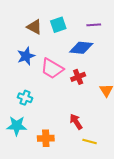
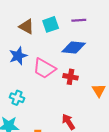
purple line: (94, 25) -> (79, 20), moved
red cross: (78, 77) -> (70, 77), turned 32

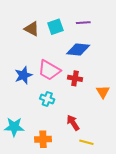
blue star: (18, 56) -> (23, 75), moved
cyan cross: (17, 98) -> (47, 99), moved

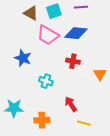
pink trapezoid: (49, 70) -> (48, 35), moved
blue star: (23, 75) -> (23, 58), turned -30

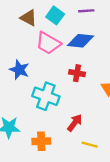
cyan square: (54, 11) -> (55, 15), turned -35
cyan cross: (46, 81) -> (46, 96), size x1.6
red arrow: (71, 104) -> (75, 123), turned 70

